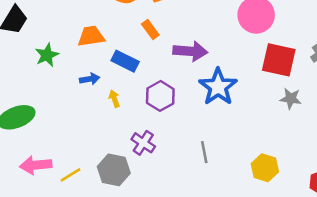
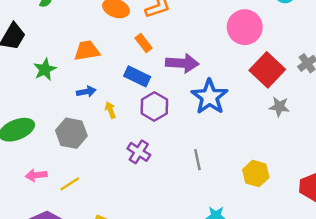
red square: (279, 60) -> (267, 70), turned 32
blue rectangle: (125, 61) -> (137, 76), moved
pink arrow: (36, 165) -> (36, 175), size x0.7
gray hexagon: (114, 170) -> (71, 133), moved

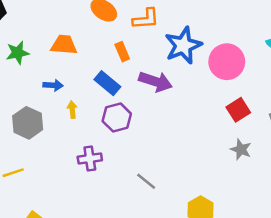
red square: (267, 70) -> (238, 110), size x0.7
blue star: (210, 97) -> (183, 45), moved
purple cross: (139, 152) -> (90, 158), turned 35
gray line: (197, 160) -> (146, 181), turned -54

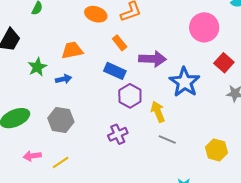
blue star: (183, 45) -> (184, 82), moved
blue arrow: (53, 85) -> (64, 79), moved
yellow arrow: (72, 110) -> (158, 112), moved, size x1.5

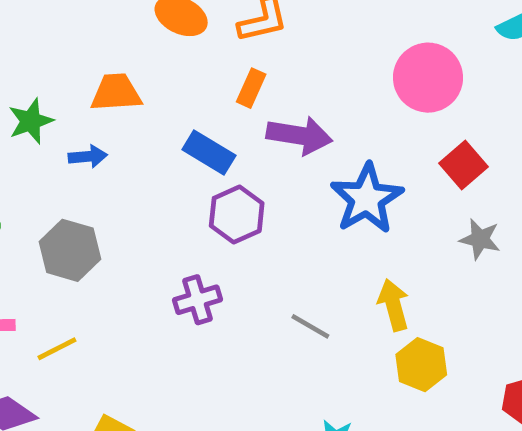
orange rectangle: (120, 43) -> (251, 88), moved, turned 56
yellow arrow: (158, 112) -> (394, 305), moved

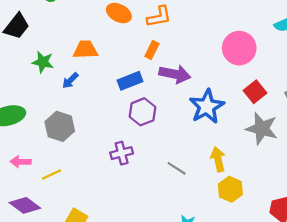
green star: (31, 121) -> (43, 62), turned 30
blue rectangle: (209, 152) -> (130, 81), turned -55
blue arrow: (88, 156) -> (70, 81), turned 138
gray star: (480, 239) -> (262, 129), size x1.6

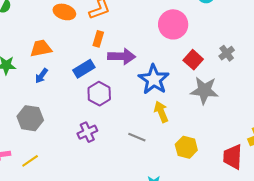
blue arrow: (70, 81) -> (41, 76), moved
yellow arrow: (218, 159) -> (161, 112), moved

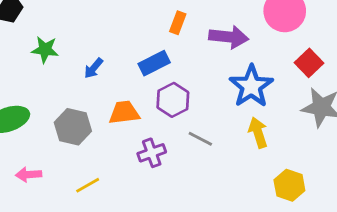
orange trapezoid: (41, 48) -> (124, 113), moved
purple arrow: (122, 56) -> (229, 37), moved
gray line: (137, 137) -> (200, 139), moved
yellow line: (30, 161) -> (88, 185), moved

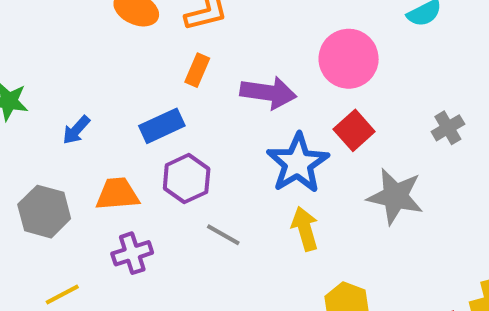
red square: (309, 63) -> (354, 130), moved
purple cross: (152, 153) -> (132, 253), moved

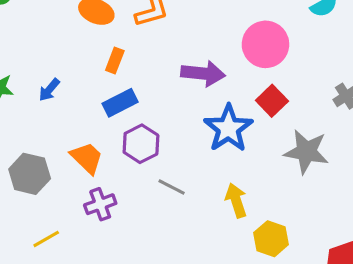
orange rectangle: (197, 70) -> (115, 60), moved
blue arrow: (76, 130) -> (49, 90), moved
orange trapezoid: (117, 194) -> (87, 158), turned 51
yellow arrow: (305, 229) -> (236, 201), moved

